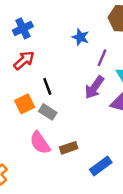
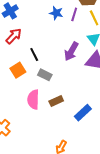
purple line: (102, 58) -> (74, 14), moved
gray rectangle: (48, 112) -> (45, 75), moved
pink semicircle: (40, 143) -> (33, 100), turned 42

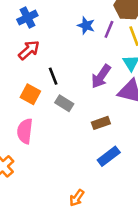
orange square: (18, 70) -> (30, 94), turned -35
pink semicircle: (33, 100) -> (25, 131), moved
brown rectangle: (56, 101) -> (101, 123), moved

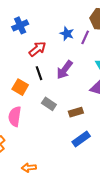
red arrow: (29, 50) -> (37, 49), moved
purple arrow: (101, 76) -> (65, 70), moved
gray rectangle: (64, 103) -> (49, 104), moved
orange arrow: (77, 198) -> (29, 168), moved, turned 48

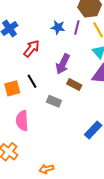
black line: (39, 73) -> (32, 81), moved
orange square: (20, 87) -> (12, 88), moved, turned -35
brown rectangle: (76, 112) -> (74, 85), moved, turned 56

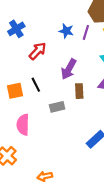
brown rectangle: (74, 85) -> (79, 91), turned 56
gray rectangle: (54, 101) -> (57, 107), turned -40

